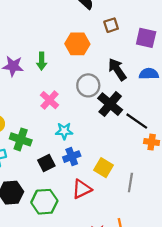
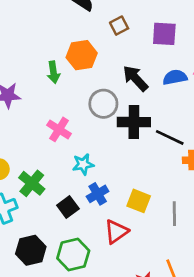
green arrow: (42, 61) -> (53, 72), moved
black cross: (110, 104) -> (134, 122), turned -30
green cross: (21, 139) -> (32, 183), turned 30

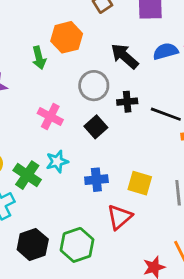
black cross: (134, 122) -> (127, 102), size x0.6
cyan star: (83, 164) -> (57, 161), moved
blue cross: (98, 194) -> (96, 180), turned 30
black square: (68, 207) -> (96, 127), moved

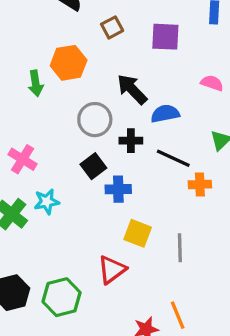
blue semicircle: (165, 51) -> (165, 114), moved
pink cross: (50, 117) -> (23, 159), moved
blue cross: (96, 180) -> (118, 189), moved

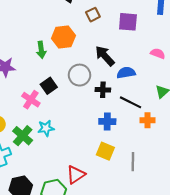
black square: (93, 166) -> (49, 86), moved
blue cross: (118, 189) -> (107, 121), moved
red triangle: (112, 270) -> (76, 175), moved

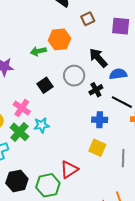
green arrow: (41, 50) -> (38, 51), turned 84
black cross: (103, 90) -> (96, 90), turned -32
pink cross: (31, 100) -> (22, 108), moved

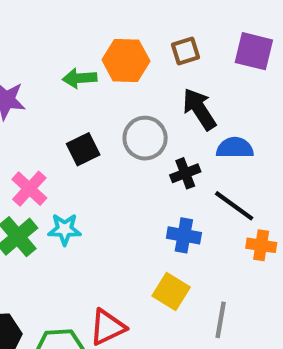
brown square: (88, 19) -> (185, 51), moved

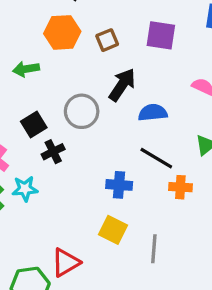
orange hexagon: (126, 60) -> (62, 32), moved
black arrow: (199, 109) -> (122, 85), turned 72
black cross: (185, 173) -> (53, 152), moved

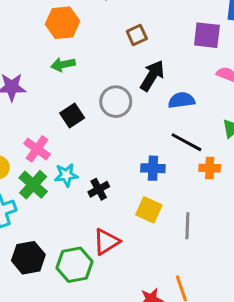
orange hexagon: (62, 32) -> (62, 23), moved
purple square: (161, 35) -> (207, 35), moved
black cross: (53, 152) -> (99, 189), moved

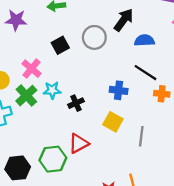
black hexagon: (28, 258) -> (18, 168), moved

